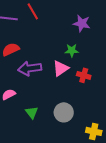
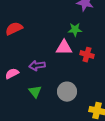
purple arrow: (30, 68) -> (37, 66), moved, size x0.7
pink triangle: (61, 68) -> (64, 48), turned 36

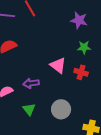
green star: (75, 30) -> (84, 47), moved
pink triangle: (64, 48) -> (58, 65), turned 36

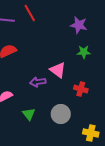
red cross: (81, 72) -> (81, 89), moved
purple arrow: (31, 83) -> (38, 82), moved

